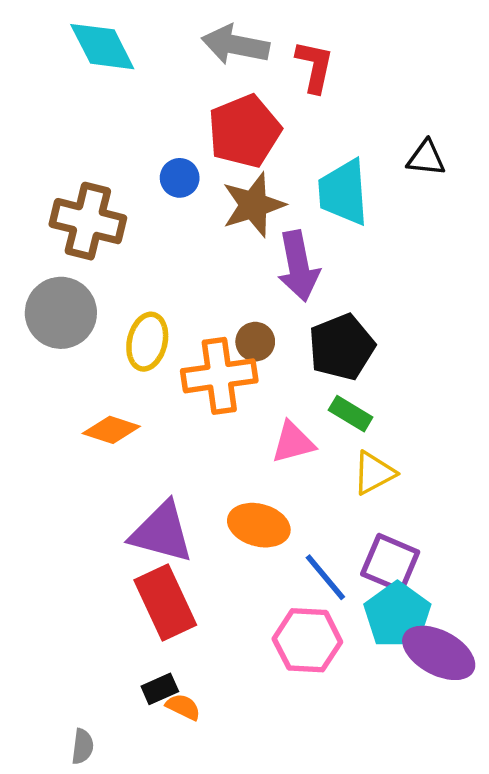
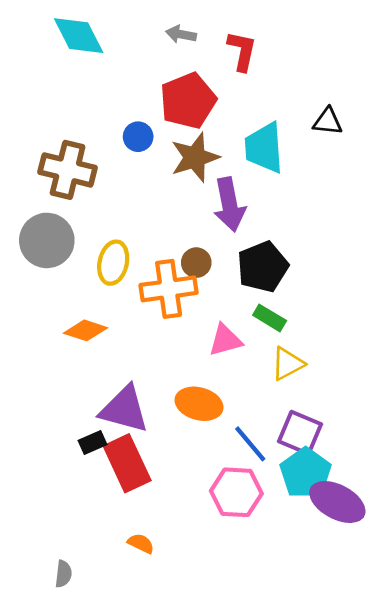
gray arrow: (235, 45) -> (181, 34), size x0.6
black rectangle: (160, 689) -> (92, 442), moved

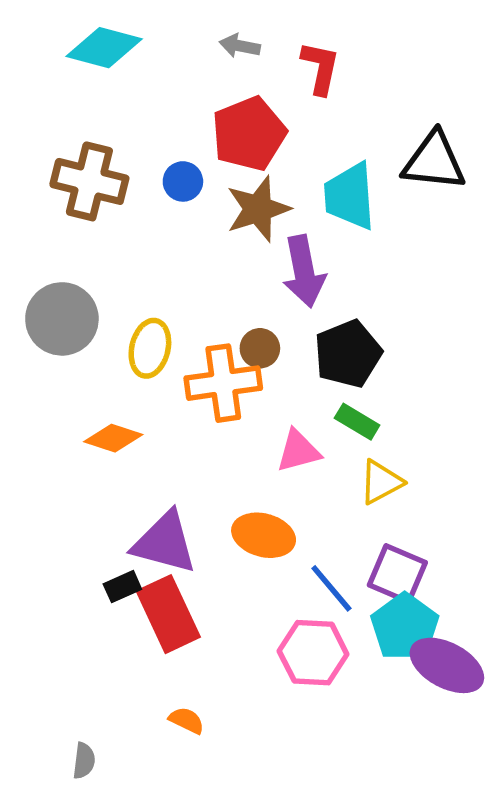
cyan diamond: (79, 36) -> (104, 48), turned -48
black triangle: (328, 121) -> (434, 161), size x1.6
brown cross: (68, 170) -> (89, 181), moved

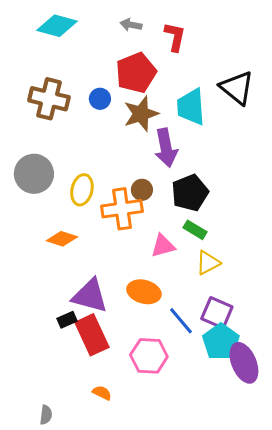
black triangle: (434, 161) -> (237, 88), turned 33
pink hexagon: (313, 653) -> (149, 356), moved
purple ellipse: (447, 665) -> (244, 363), turned 39

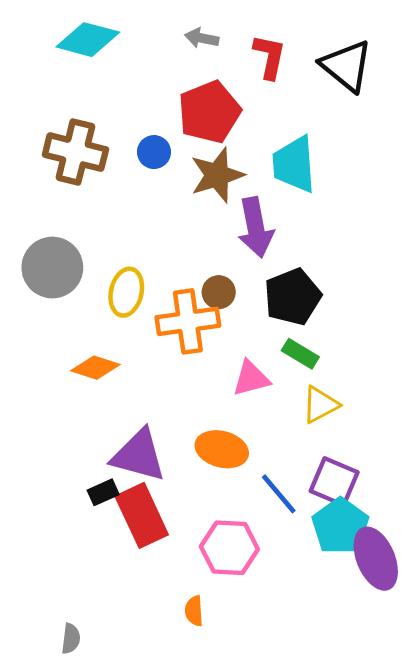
black triangle: (237, 88) -> (346, 66), moved
orange semicircle: (102, 393) -> (194, 611), moved, turned -120

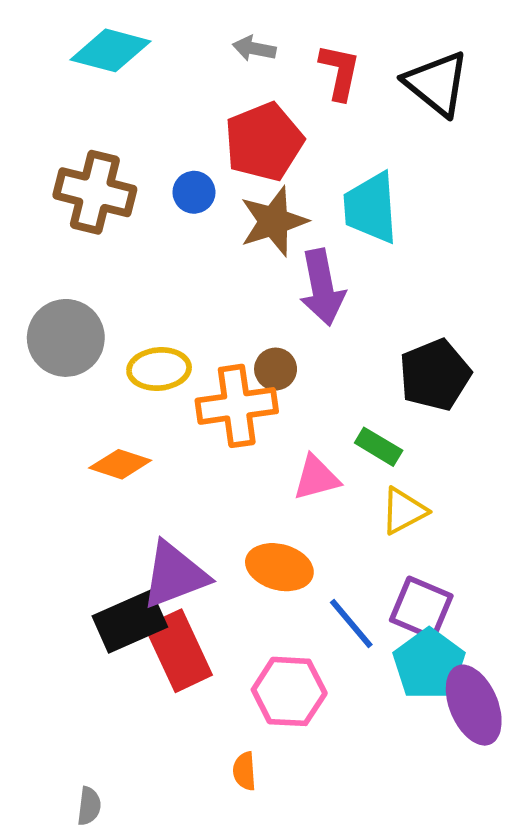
yellow ellipse: (126, 292) -> (159, 369), turned 72
black pentagon: (293, 297) -> (435, 375), moved
purple triangle: (139, 455) -> (175, 575), turned -36
black rectangle: (103, 492) -> (130, 622), size x1.8

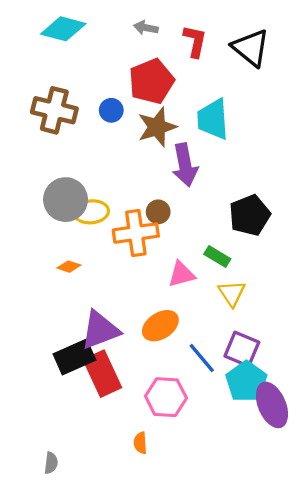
gray circle: (66, 338) -> (66, 200), moved
orange diamond: (120, 464) -> (69, 267), size x0.7
yellow triangle: (404, 511) -> (232, 293), turned -36
orange ellipse: (279, 567) -> (160, 326), turned -48

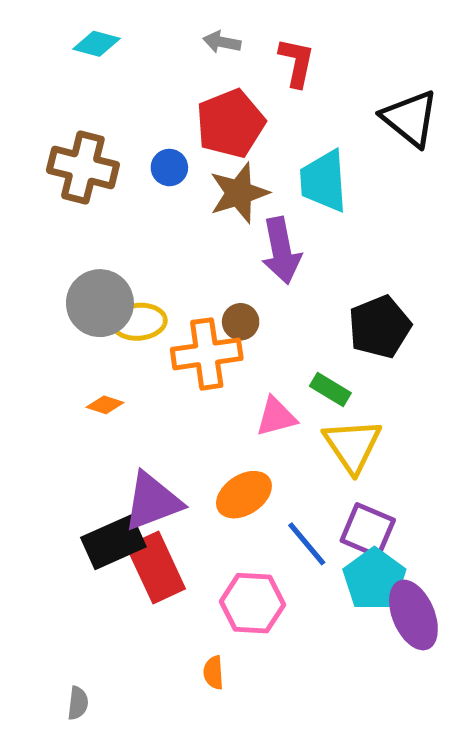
cyan diamond: (63, 29) -> (97, 44), size x0.7
black triangle: (251, 48) -> (410, 118), moved
yellow triangle: (232, 293) -> (352, 445), size x1.4

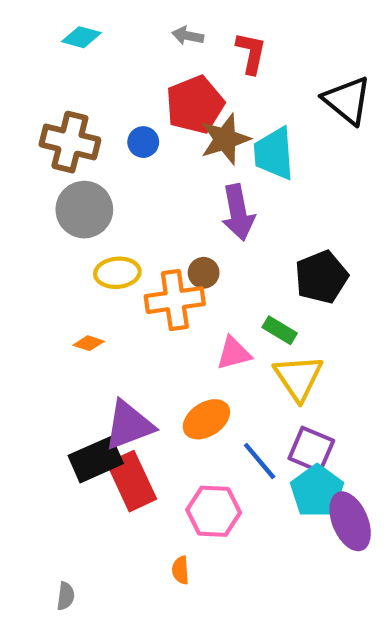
brown star: (239, 193) -> (225, 139), moved
gray circle: (100, 303) -> (84, 210), moved

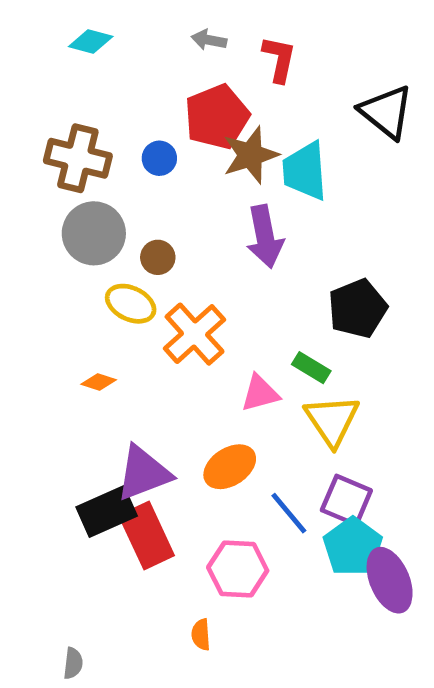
yellow ellipse: (117, 273) -> (131, 304), turned 30
brown circle: (204, 273) -> (158, 257), moved
orange cross: (175, 300) -> (195, 334), turned -34

